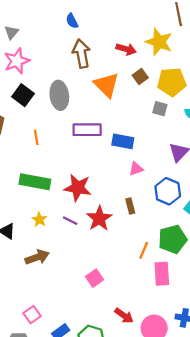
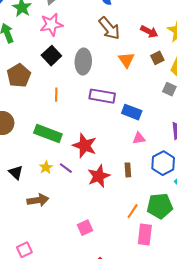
brown arrow: (81, 54) -> (109, 28), turned 140
orange triangle: (106, 85) -> (126, 60), size x0.7
purple line: (70, 221) -> (66, 168), moved

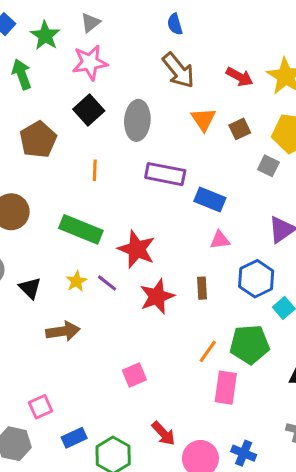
brown square: (157, 58) -> (240, 129), moved

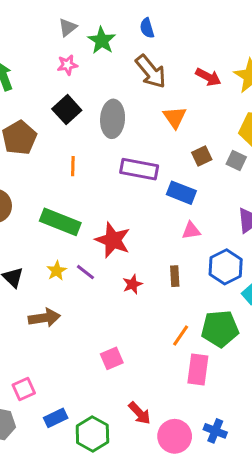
green star: (45, 36) -> (102, 40), moved
pink star: (90, 63) -> (67, 65), size x0.6
brown square: (240, 129) -> (202, 156), moved
red star: (157, 296) -> (132, 284), size x0.6

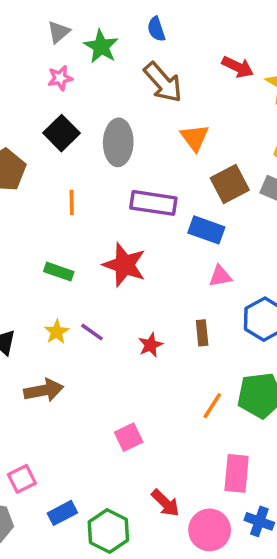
red arrow: (208, 77) -> (238, 67), moved
brown square: (202, 156) -> (230, 184), size x1.5
green rectangle: (60, 222) -> (59, 272), size x0.6
red star: (113, 240) -> (124, 265), moved
pink rectangle: (198, 369) -> (237, 473), moved

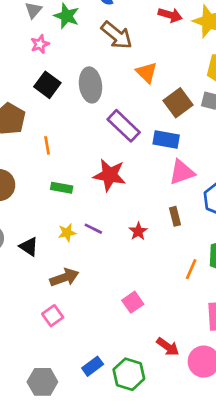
orange line: (72, 202) -> (47, 145), moved
purple rectangle: (153, 203) -> (124, 126), turned 44
pink triangle: (220, 276) -> (182, 172), size x1.5
yellow star: (57, 332) -> (67, 233), turned 30
pink square: (22, 479) -> (53, 316), moved

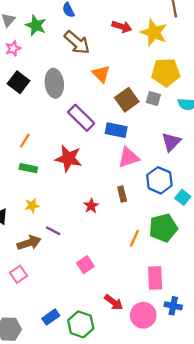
orange line: (47, 145) -> (25, 141), moved, turned 40
purple line: (93, 229) -> (53, 231), moved

